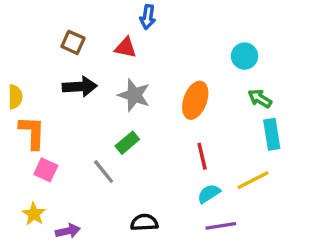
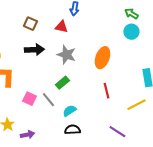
green arrow: (260, 99) -> (131, 14), moved
pink square: (46, 170) -> (29, 99), moved
cyan semicircle: (209, 194) -> (69, 111), moved
purple line: (221, 226) -> (117, 132), turned 42

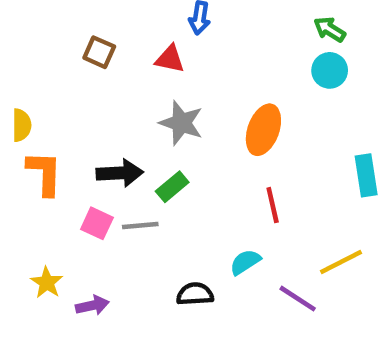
black arrow: (34, 50) -> (120, 173), moved
gray line: (48, 100) -> (140, 226), turned -56
yellow line: (136, 105) -> (341, 262), moved
cyan semicircle: (69, 111) -> (245, 262), moved

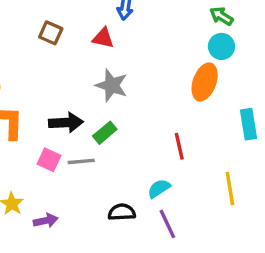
orange ellipse: (263, 130) -> (205, 82), moved
yellow line: (341, 262) -> (230, 188), turned -72
purple line: (298, 299) -> (167, 224), moved, turned 32

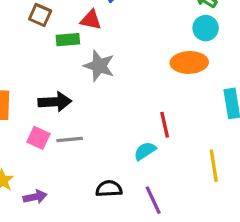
orange ellipse: (205, 82) -> (189, 62), turned 68
green rectangle: (105, 133) -> (68, 40), moved, turned 35
cyan semicircle: (159, 188) -> (145, 151), moved

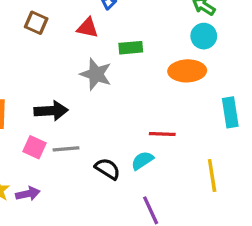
green rectangle: (68, 40) -> (131, 48), moved
red line: (165, 125) -> (162, 134), turned -75
black semicircle: (109, 189) -> (107, 169), moved, turned 35
purple arrow: (35, 197) -> (28, 194), moved

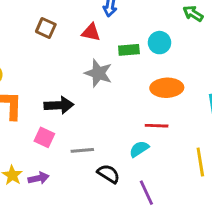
cyan circle: (204, 36) -> (159, 43), moved
orange ellipse: (187, 71) -> (167, 88), moved
gray line: (66, 149) -> (82, 150), moved
black semicircle: (107, 169) -> (108, 174), moved

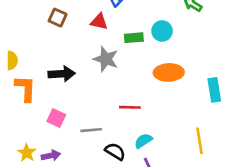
black arrow: (59, 105) -> (62, 74), moved
red line: (157, 126) -> (130, 107), moved
cyan semicircle: (139, 149) -> (143, 141), moved

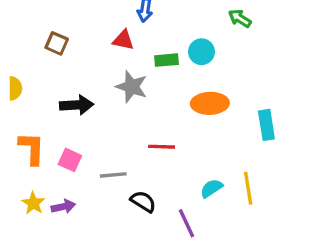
brown square: (58, 18) -> (57, 43), moved
orange L-shape: (25, 89) -> (32, 148), moved
cyan semicircle: (143, 141) -> (211, 188), moved

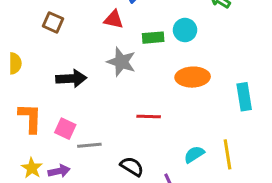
gray line: (113, 175) -> (89, 145), moved

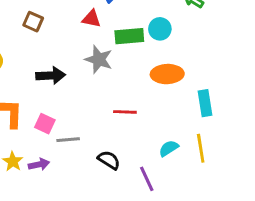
green rectangle: (153, 38) -> (129, 36), size x1.4
cyan rectangle: (244, 97) -> (205, 103), moved

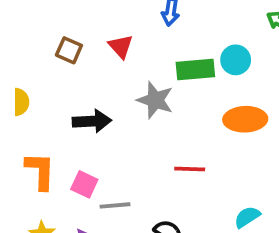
red triangle: (91, 19) -> (121, 46), moved, turned 36

